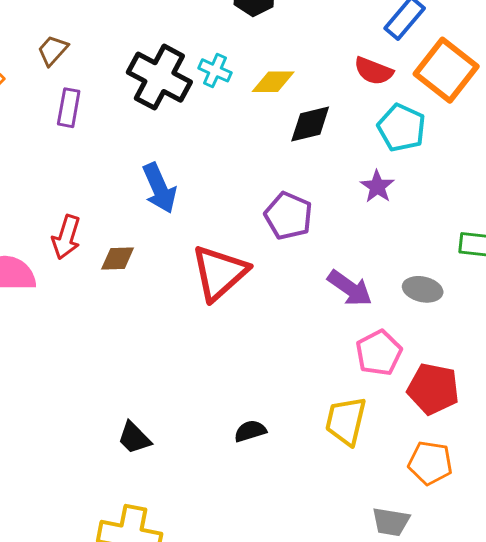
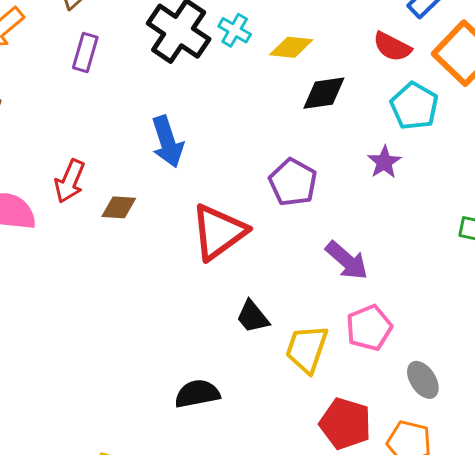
gray ellipse: (423, 289) -> (423, 380), moved, turned 39
red pentagon: (433, 389) -> (345, 424), moved
yellow trapezoid: (346, 421) -> (307, 349), moved
black semicircle: (250, 431) -> (197, 394), moved, size x1.4
black trapezoid: (134, 438) -> (253, 317), moved

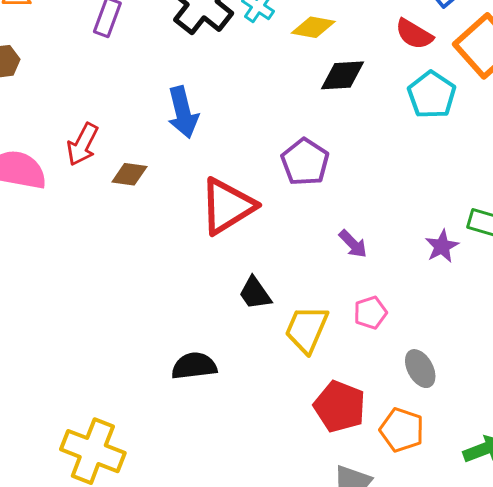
purple star: (384, 162) -> (442, 246), moved
purple arrow: (347, 260) -> (353, 244), size x0.7
pink pentagon: (369, 328) -> (370, 313), size x0.7

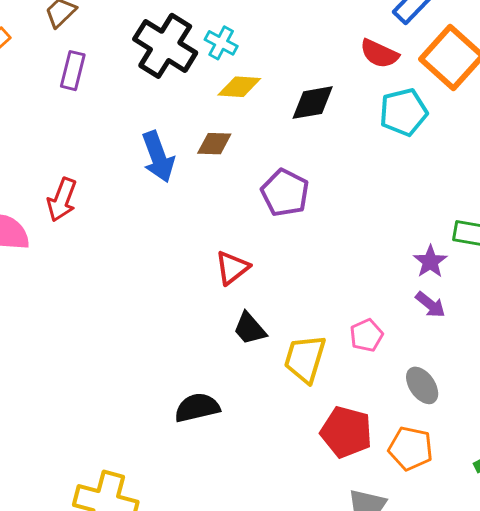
yellow diamond: (313, 27) -> (239, 87), moved
cyan pentagon: (432, 95) -> (404, 112), turned 30
brown diamond: (129, 174) -> (214, 144), moved
red triangle: (227, 206) -> (232, 268), moved, size x0.6
purple arrow: (353, 244) -> (430, 305), moved

